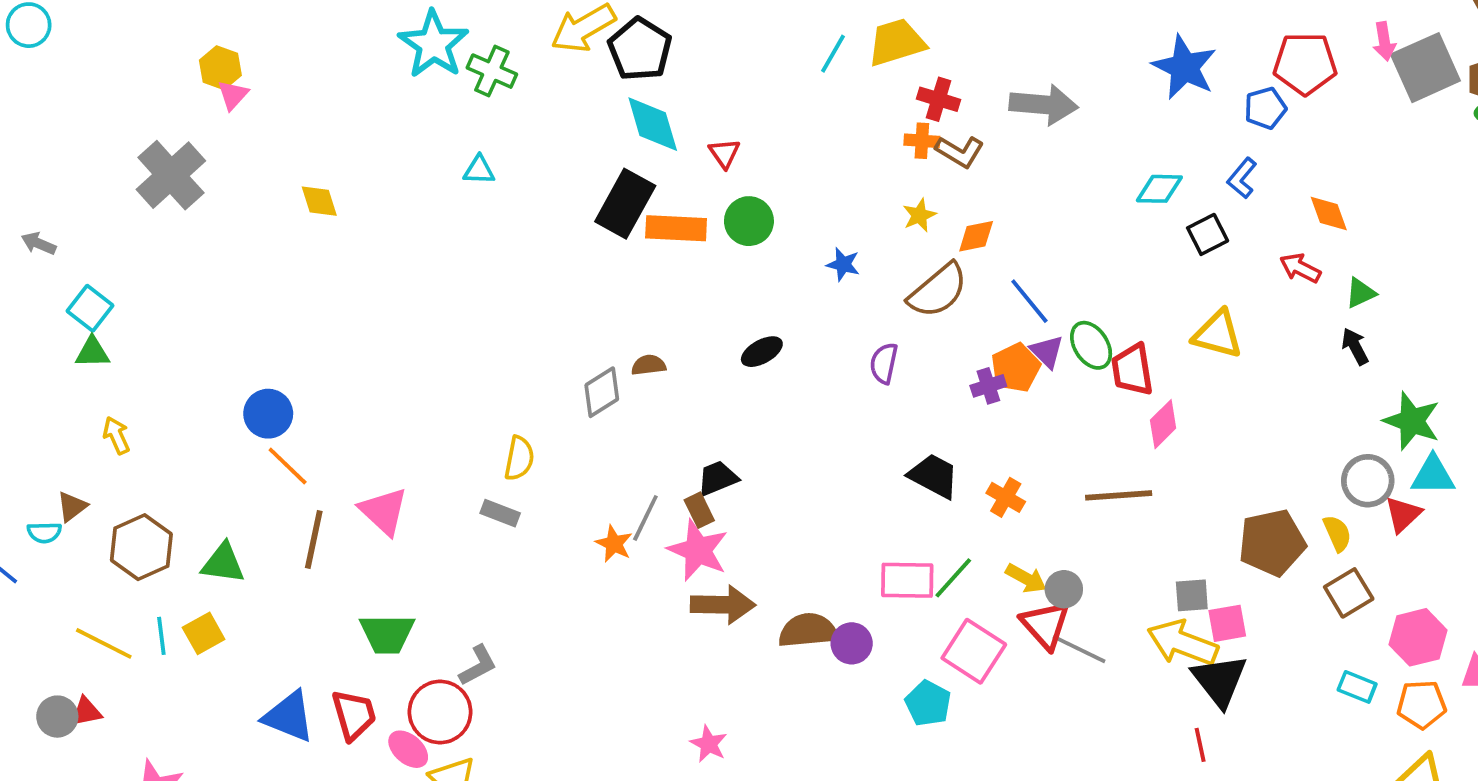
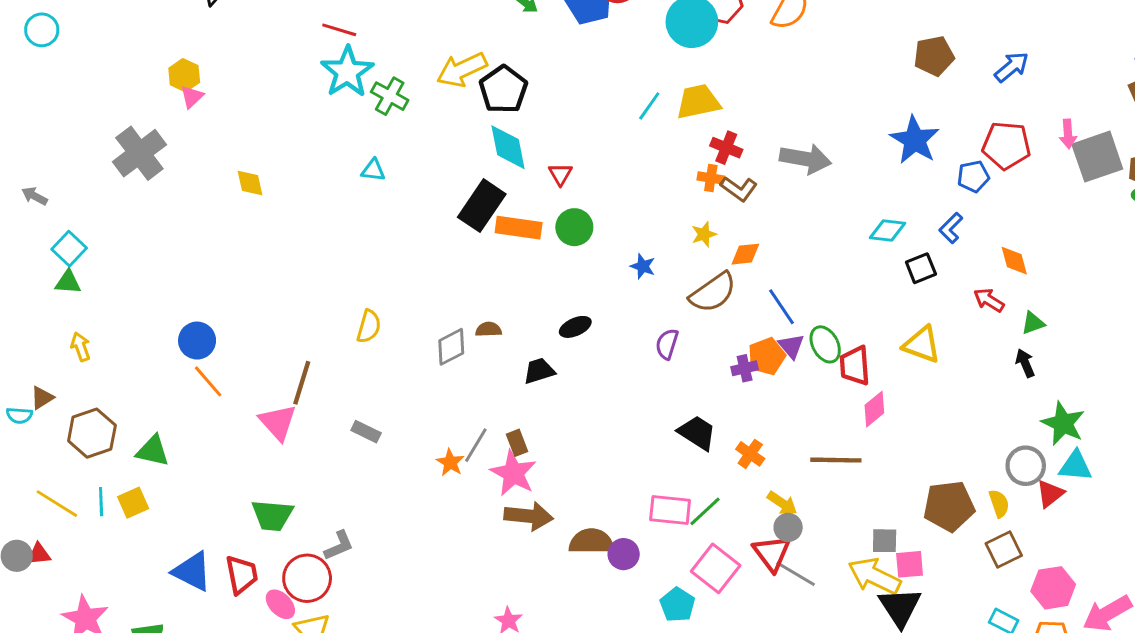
yellow semicircle: (519, 458) -> (369, 326), moved
black trapezoid: (717, 478) -> (539, 371), moved
brown line: (314, 539) -> (302, 383), moved
yellow arrow: (1026, 578) -> (782, 503), moved

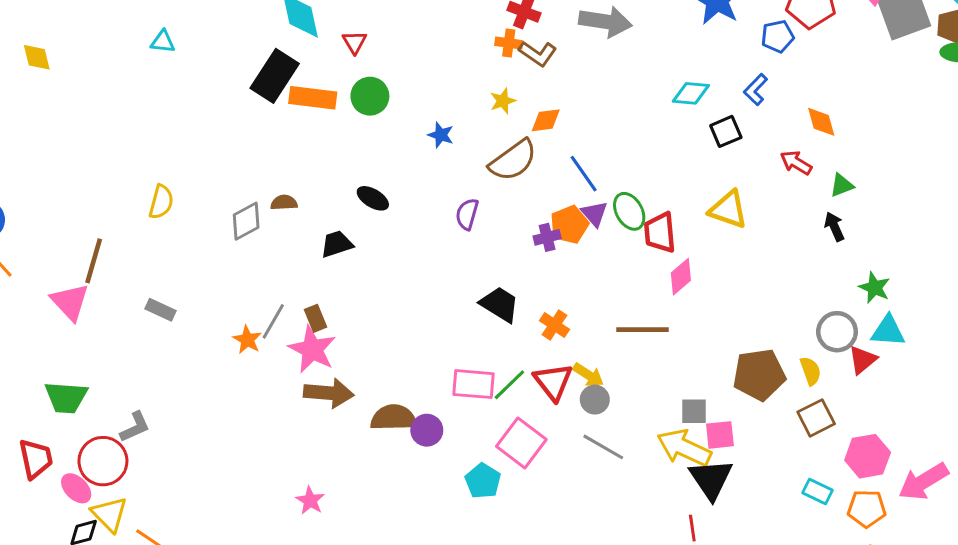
black ellipse: (575, 327) -> (373, 198), turned 56
green star: (1063, 423) -> (875, 288), size x0.7
red triangle: (772, 553) -> (553, 382), moved

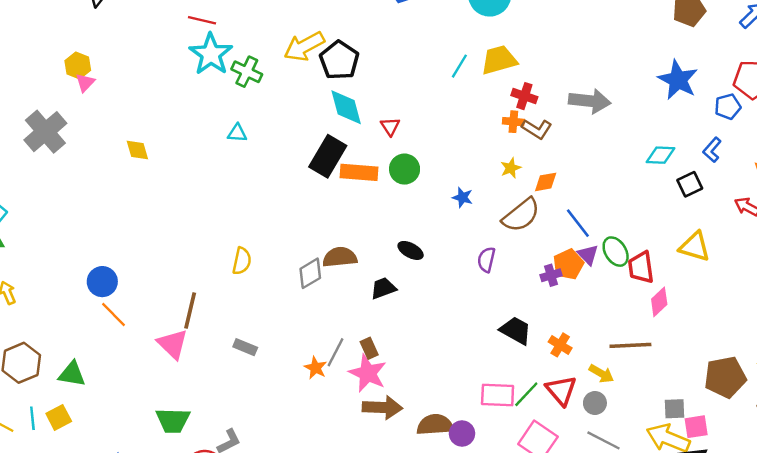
brown semicircle: (284, 203) -> (340, 257), size x1.6
yellow arrow: (588, 375) -> (601, 374), moved

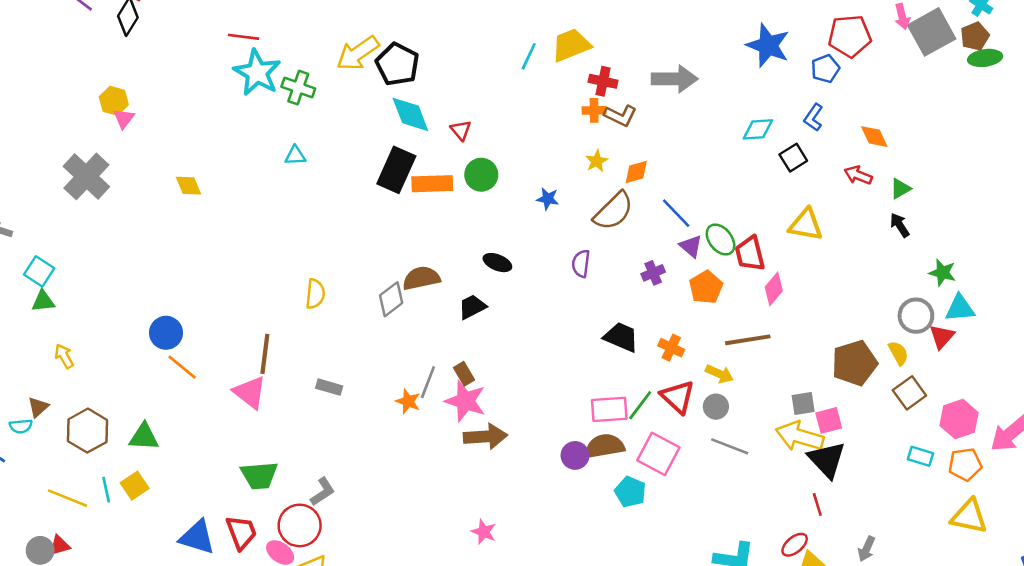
orange pentagon: (568, 264) -> (706, 287), moved
brown semicircle: (435, 425) -> (605, 446), moved

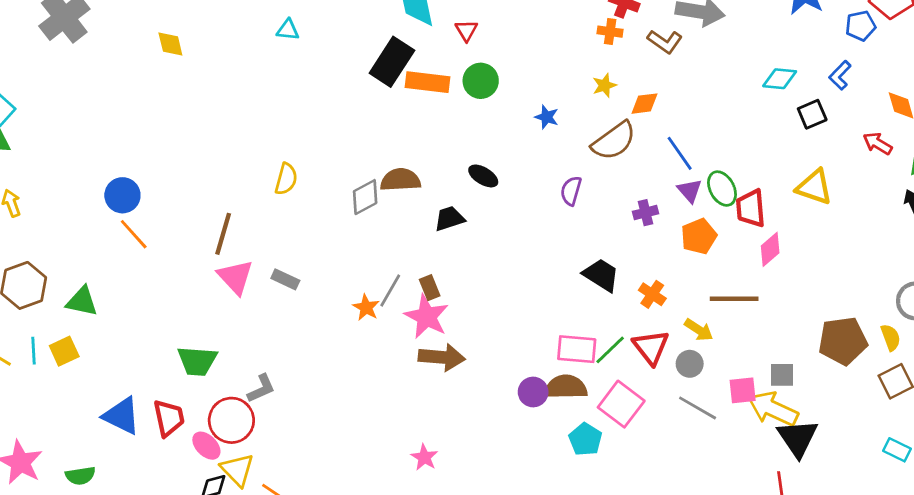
brown L-shape: (620, 116) -> (665, 42), moved
pink triangle: (250, 392) -> (235, 277), moved
pink square: (829, 420) -> (743, 390), moved

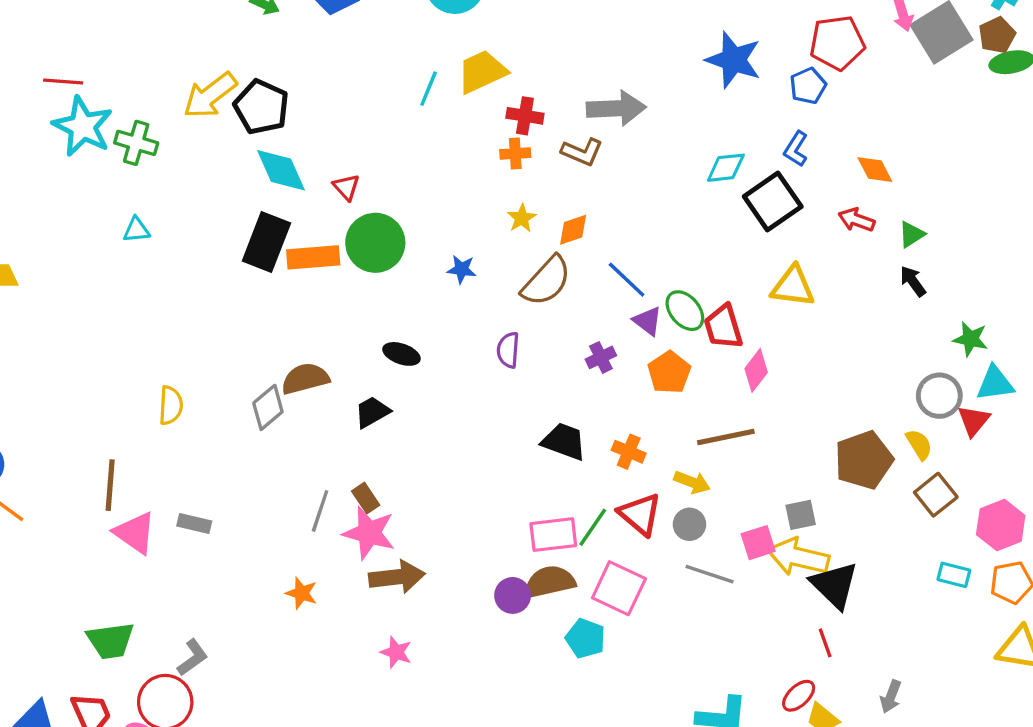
green circle: (481, 81) -> (375, 243), size x1.4
black square: (812, 114) -> (773, 201), size x1.6
orange star: (366, 307) -> (302, 593), moved
pink star: (424, 457) -> (396, 652), moved

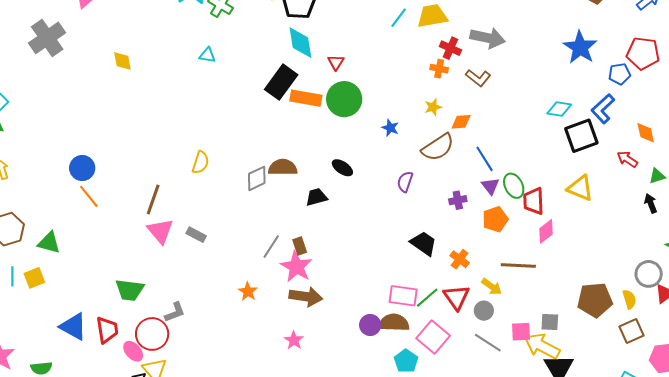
gray arrow: (616, 108) -> (488, 38), moved
blue L-shape: (796, 149) -> (603, 109), size x1.4

